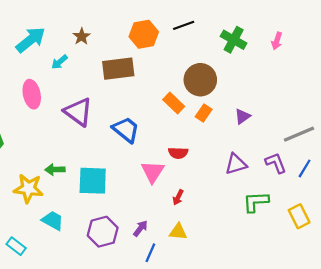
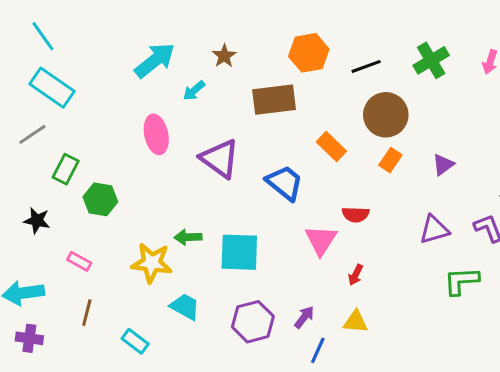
black line: (184, 25) -> (366, 66), moved
green cross: (234, 40) -> (431, 60), turned 30
orange rectangle: (174, 103) -> (331, 147), moved

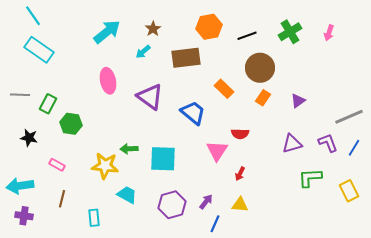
cyan arrow: (194, 91) -> (143, 52), moved
gray line: (32, 134) -> (20, 95), moved, turned 36
cyan rectangle: (135, 341) -> (94, 218), turned 48

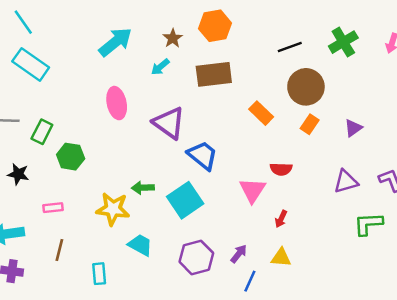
orange hexagon: (209, 27) -> (215, 26), moved
blue trapezoid: (193, 113) -> (203, 155), moved
cyan square: (163, 159) -> (185, 200), turned -36
pink rectangle: (57, 165) -> (53, 208), turned -35

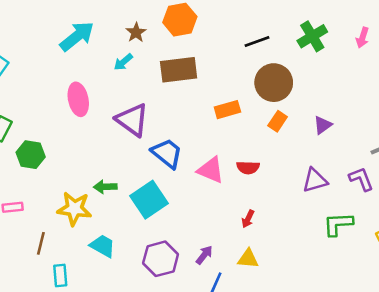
orange rectangle: (261, 113) -> (227, 110), turned -60
pink triangle: (252, 190) -> (211, 170), moved, turned -40
brown line: (59, 250) -> (41, 243), moved

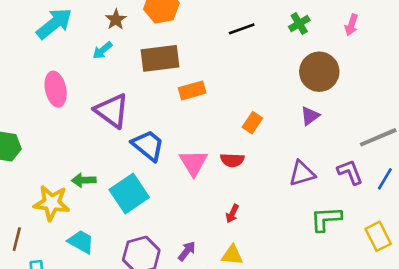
green cross: (312, 36) -> (299, 24), size x0.7
brown circle: (274, 83) -> (319, 72), moved
orange rectangle: (227, 110) -> (192, 90), moved
orange rectangle: (278, 121) -> (252, 123), moved
pink triangle: (211, 170) -> (193, 163), turned 36

